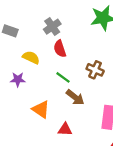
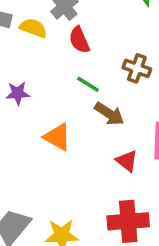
yellow semicircle: (31, 57) -> (33, 28), moved
red triangle: (65, 129) -> (127, 161), moved, turned 40

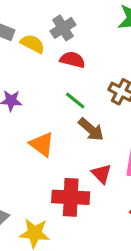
red semicircle: (79, 40) -> (72, 60), turned 120
red cross: (128, 221) -> (71, 197), moved

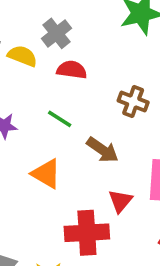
green line: (75, 101) -> (60, 119), moved
red triangle: (101, 174) -> (120, 201), turned 30

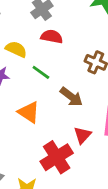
yellow semicircle: (22, 56) -> (16, 49), moved
red cross: (87, 233) -> (57, 157), turned -32

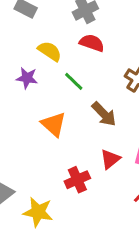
red cross: (57, 157) -> (77, 180), size x0.7

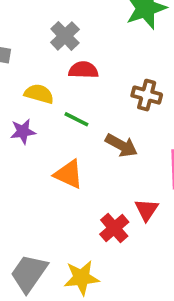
red triangle: (110, 159) -> (147, 210), moved

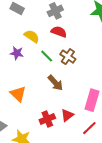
brown cross: (147, 95) -> (68, 57), moved
brown arrow: (121, 145) -> (55, 83), moved
orange triangle: (69, 174) -> (18, 94), moved

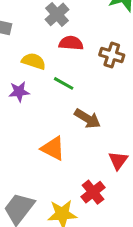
brown cross: (68, 57) -> (112, 55), moved
orange triangle: (18, 94) -> (53, 148), moved
red cross: (47, 119) -> (93, 192), moved

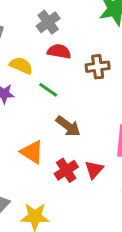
brown cross: (112, 55) -> (98, 67), turned -30
red cross: (93, 192) -> (66, 170), moved

